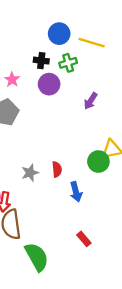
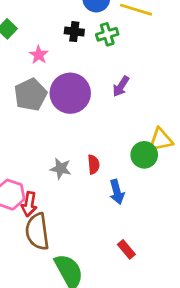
purple circle: (49, 84) -> (70, 93), moved, size x1.5
purple arrow: (91, 101) -> (121, 86), moved
gray star: (30, 173) -> (61, 169), turned 30

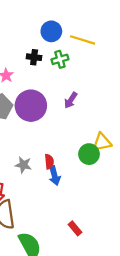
blue arrow: (117, 192) -> (55, 176), moved

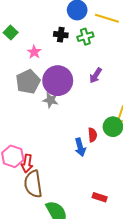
red semicircle: (49, 162) -> (92, 135), moved
gray star: (23, 165) -> (51, 100), moved
red rectangle: (75, 228) -> (100, 197), turned -32

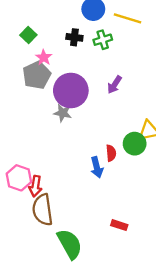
green square: (11, 33) -> (28, 35), moved
gray pentagon: (28, 82) -> (37, 75), moved

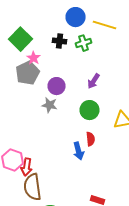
green square: (28, 35) -> (20, 39), size x1.6
purple circle: (71, 90) -> (56, 86), size x0.6
green circle: (135, 144) -> (90, 110), moved

